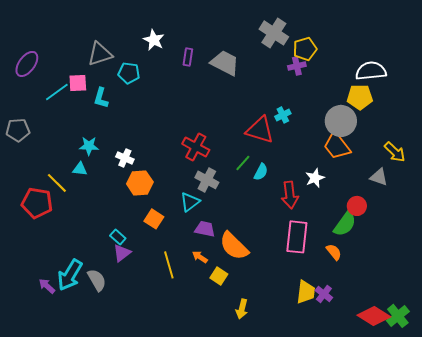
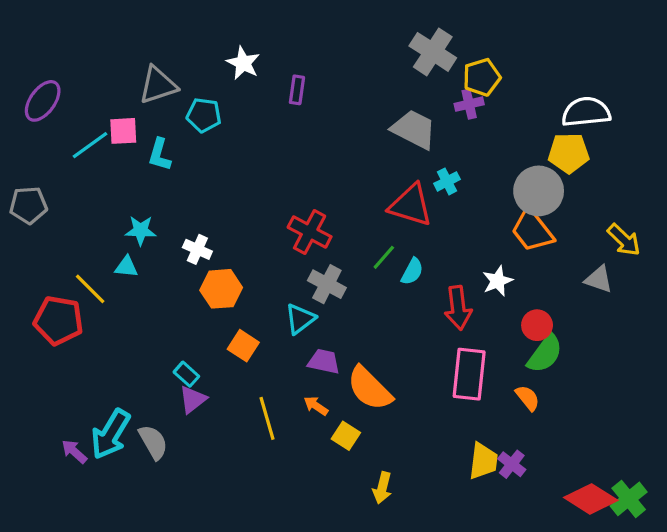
gray trapezoid: (225, 63) -> (414, 129), moved
red circle: (357, 206) -> (537, 325), moved

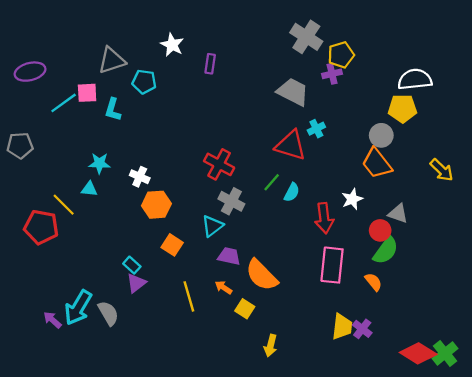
purple ellipse: (43, 101) -> (30, 72), turned 40
gray circle: (539, 191) -> (381, 135), size x0.7
gray triangle: (599, 279) -> (398, 214), moved

